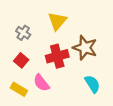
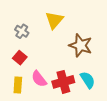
red cross: (57, 56) -> (63, 82), moved
yellow rectangle: (19, 89) -> (18, 85), turned 63

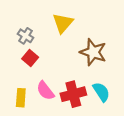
red square: (20, 58) -> (30, 58), moved

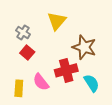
red cross: (73, 94) -> (66, 70), moved

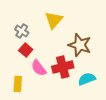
pink semicircle: (41, 82) -> (39, 68), moved
cyan semicircle: (92, 83) -> (87, 79), turned -78

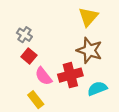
yellow triangle: (54, 20) -> (88, 17), moved
yellow rectangle: (18, 84) -> (36, 100), moved, turned -42

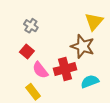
yellow triangle: (88, 17) -> (94, 22), moved
gray cross: (24, 35) -> (31, 26), moved

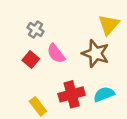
red cross: (65, 69) -> (72, 94), moved
pink semicircle: (40, 70) -> (56, 53), moved

